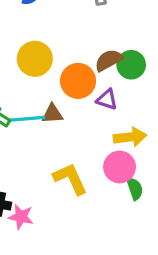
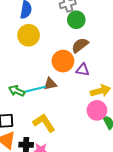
yellow circle: (35, 59) -> (29, 35), moved
green circle: (131, 65) -> (76, 20), moved
yellow L-shape: (70, 179) -> (44, 123), moved

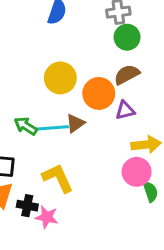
yellow circle: (29, 35) -> (60, 78), moved
purple triangle: (83, 70) -> (125, 110), turned -32
brown triangle: (50, 84) -> (75, 123), turned -32

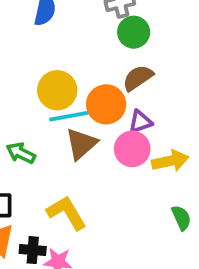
brown triangle: (75, 123) -> (81, 144), size x1.4
cyan line: (52, 128) -> (69, 116), moved
pink circle: (137, 172) -> (132, 149), moved

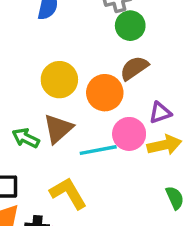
cyan line: (69, 116) -> (98, 150), moved
purple triangle: (140, 122) -> (160, 113), moved
brown triangle: (81, 144) -> (58, 129), moved

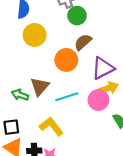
yellow circle: (59, 80) -> (35, 35), moved
purple triangle: (160, 113) -> (103, 68), size x1.6
pink circle: (129, 134) -> (98, 100), moved

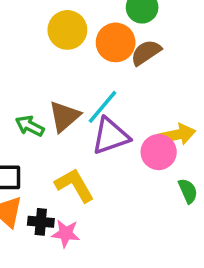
orange circle: (66, 60) -> (116, 42), moved
purple triangle: (103, 68) -> (111, 136), moved
cyan line: (67, 97) -> (103, 107), moved, turned -40

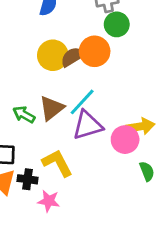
yellow circle: (67, 30) -> (53, 55), moved
brown semicircle: (146, 52) -> (73, 57), moved
black cross: (41, 222) -> (28, 179), moved

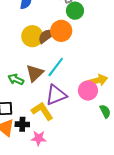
purple triangle: (87, 125) -> (56, 95), moved

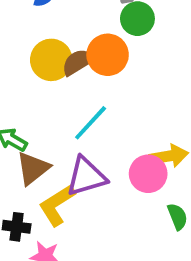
brown triangle: (35, 73) -> (33, 168), moved
yellow L-shape: (42, 111) -> (57, 205), turned -95

